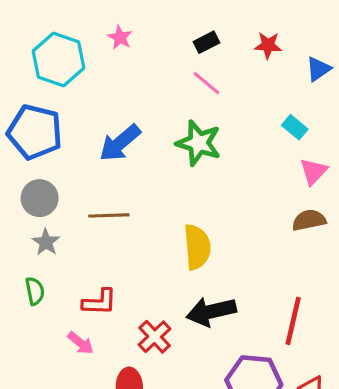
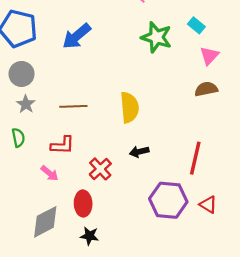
green star: (199, 143) -> (156, 37), moved
brown line: (109, 215) -> (73, 106), moved
black arrow: (211, 312) -> (139, 152), size x0.6

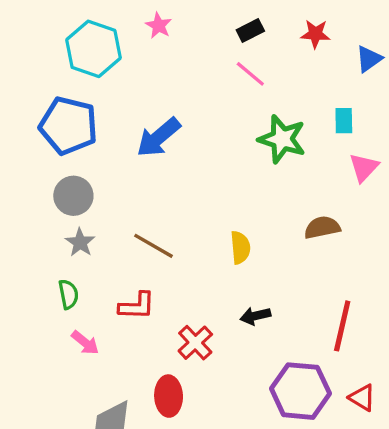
cyan rectangle: (196, 25) -> (344, 121), turned 49
brown semicircle: (206, 89) -> (322, 227), moved
brown line: (73, 106) -> (154, 246), turned 32
yellow semicircle: (129, 107) -> (240, 247), size x0.7
pink arrow: (50, 173) -> (85, 343), moved

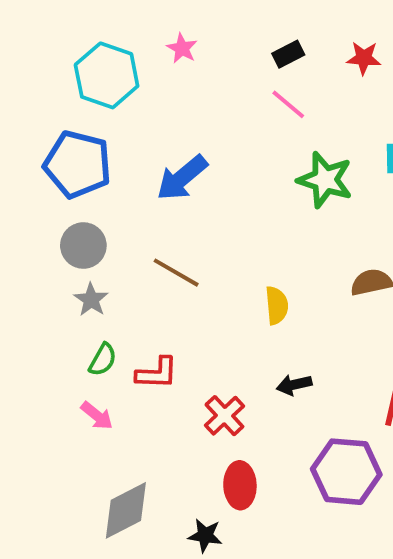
brown line: (154, 246) -> (176, 273), moved
green semicircle: (68, 294) -> (103, 360), moved, turned 40
red ellipse: (169, 396) -> (240, 485), moved

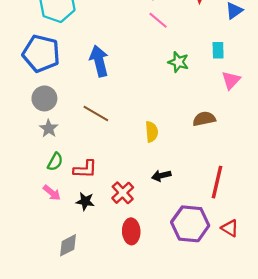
blue arrow: (182, 178) -> (99, 61), turned 116
green star: (325, 180) -> (178, 62), size x0.7
gray diamond: (126, 510) -> (68, 245), size x0.7
black star: (205, 535) -> (85, 201), moved

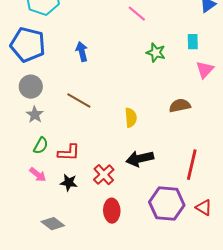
blue arrow: (99, 61) -> (82, 52), size x0.7
black arrow: (161, 176) -> (140, 159), size x1.5
gray diamond: (68, 245) -> (53, 224), turned 65

